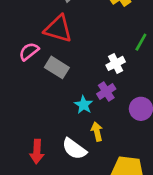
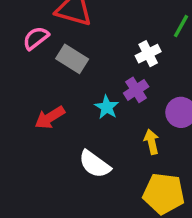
yellow arrow: (97, 131) -> (152, 142), moved
red arrow: (37, 151) -> (50, 118), moved, turned 55

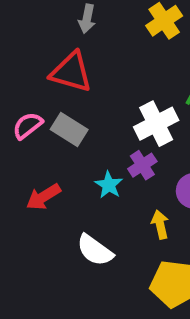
pink semicircle: (36, 38) -> (28, 126), moved
white cross: (148, 54) -> (156, 124), size x1.5

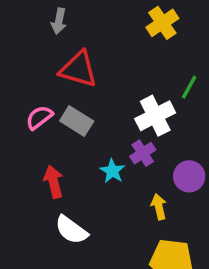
gray arrow: (87, 19) -> (59, 21), moved
red arrow: (43, 197) -> (54, 182), turned 108
white semicircle: (95, 250) -> (71, 230), moved

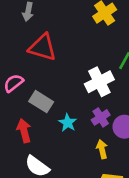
gray rectangle: (77, 121) -> (41, 102), moved
purple cross: (143, 153) -> (101, 117), moved

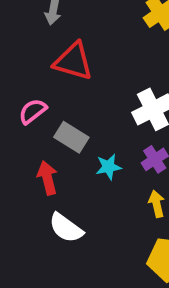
cyan star: (68, 123) -> (108, 167), turned 30

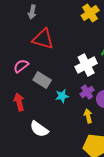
red arrow: (47, 178) -> (19, 102), moved

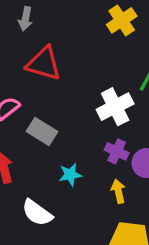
purple cross: (87, 92) -> (117, 151), turned -32
cyan star: (62, 96) -> (70, 175), moved

